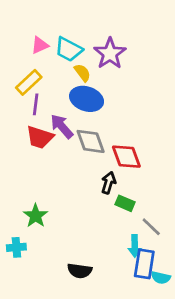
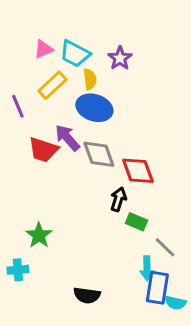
purple star: (110, 53) -> (120, 58), size x0.7
yellow semicircle: (82, 73) -> (90, 79), turned 30
yellow rectangle: (29, 82) -> (52, 85), moved
purple line: (36, 104) -> (18, 106), moved, turned -30

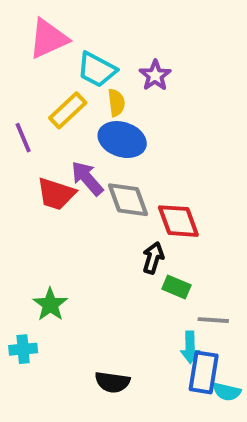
pink triangle: (43, 49) -> (48, 39), moved, size x1.6
gray line: (165, 247) -> (213, 320), turned -40

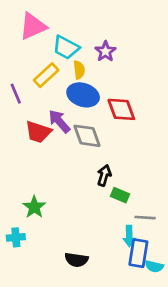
red diamond: (178, 221) -> (121, 109), moved

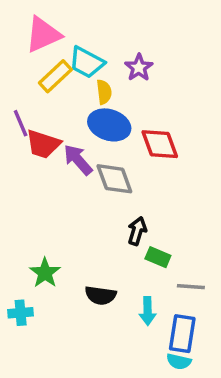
yellow rectangle: (46, 75) -> (55, 76), moved
red trapezoid: (38, 132) -> (43, 144), moved
cyan arrow: (129, 236) -> (148, 311), moved
black semicircle: (76, 260) -> (101, 295), moved
cyan semicircle: (154, 266) -> (179, 361), moved

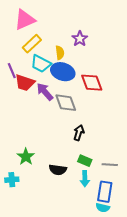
cyan trapezoid: (87, 62) -> (41, 64), moved
green rectangle: (158, 257) -> (85, 161), moved

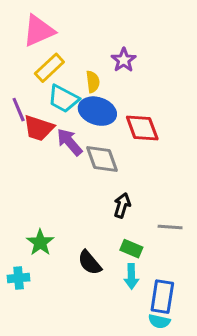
gray line: (110, 165) -> (170, 227), moved
black semicircle: (58, 170) -> (90, 263), turned 42

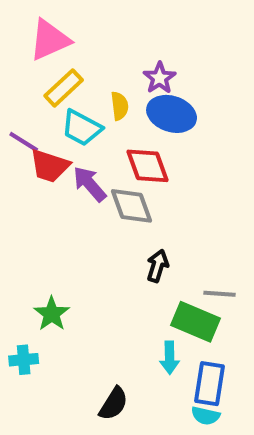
purple line: (19, 110) -> (24, 142), turned -35
blue ellipse: (97, 111) -> (172, 114), moved
red diamond: (142, 128) -> (148, 166), moved
green rectangle: (131, 249) -> (196, 322), moved, size x1.6
black semicircle: (90, 263) -> (114, 404), moved, turned -108

